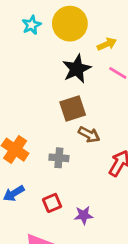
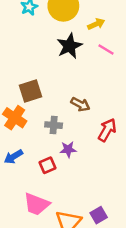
brown square: (73, 108) -> (30, 91), moved
purple star: (84, 215) -> (68, 149), moved

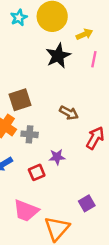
pink line: (106, 50) -> (94, 59), turned 70
gray cross: (54, 125) -> (30, 134), moved
purple square: (99, 215) -> (87, 203), moved

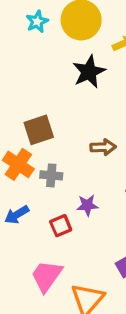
brown arrow: (69, 113) -> (103, 147), turned -30
pink trapezoid: (26, 211) -> (47, 276), turned 104

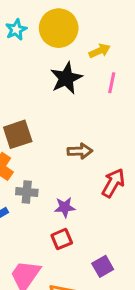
gray cross: (51, 175) -> (27, 192), moved
red square: (61, 226) -> (62, 239), moved

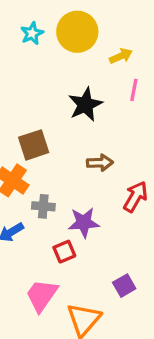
black star: (66, 78) -> (85, 104), moved
purple star: (65, 207) -> (84, 223), size x1.4
red square: (62, 239) -> (64, 252), moved

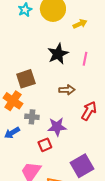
pink line: (134, 90) -> (85, 59), moved
purple square: (124, 286) -> (82, 166), size x1.6

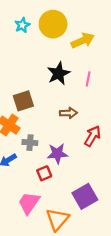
yellow arrow: (80, 24) -> (83, 41), size x1.5

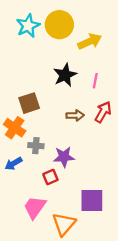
cyan star: (22, 25) -> (28, 26), size x1.5
red arrow: (93, 136) -> (103, 112), moved
purple square: (85, 196) -> (92, 201), turned 30

